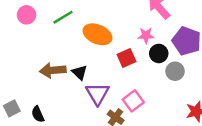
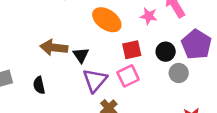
pink star: (146, 35) -> (149, 16), moved
pink square: (133, 101) -> (128, 76), moved
black semicircle: (38, 114) -> (39, 85), moved

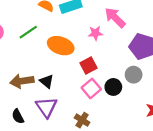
black circle: (166, 52) -> (113, 87), moved
purple triangle: (95, 80) -> (46, 107), moved

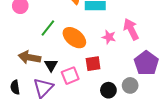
green line: (28, 32) -> (48, 28), moved, turned -36
pink square: (91, 88) -> (70, 76), moved

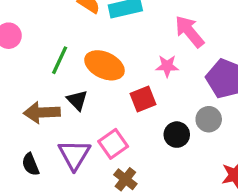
pink star: (109, 37) -> (167, 66), moved
black triangle: (51, 65) -> (77, 100), moved
pink square: (70, 76) -> (113, 144), moved

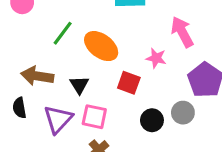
red square: (143, 99) -> (129, 83), turned 30
black triangle: (77, 100) -> (79, 85), moved
pink square: (113, 144) -> (94, 117), turned 35
black semicircle: (30, 164) -> (19, 108), moved

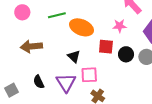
green line: (63, 33) -> (57, 15), moved, turned 54
brown arrow: (37, 76) -> (31, 46), moved
black circle: (152, 120) -> (126, 54), moved

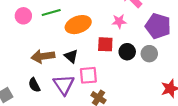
pink circle: (22, 12) -> (23, 16), moved
orange ellipse: (82, 27) -> (78, 25), turned -40
brown arrow: (31, 46) -> (43, 56), moved

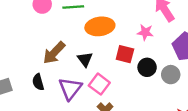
brown arrow: (43, 56) -> (54, 53), turned -50
pink square: (88, 75) -> (99, 84), turned 30

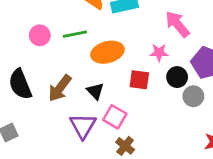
black circle: (147, 67) -> (177, 77), moved
black semicircle: (38, 82) -> (20, 84), moved, size x1.6

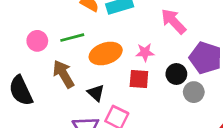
pink star: (159, 53) -> (145, 52), moved
brown arrow: (60, 88) -> (63, 74), moved, turned 116

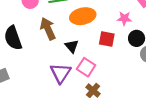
pink star: (145, 52) -> (124, 18), moved

